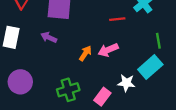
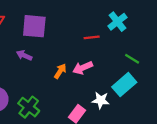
green line: (158, 41) -> (132, 59), turned -48
green cross: (68, 90) -> (29, 107), moved, turned -35

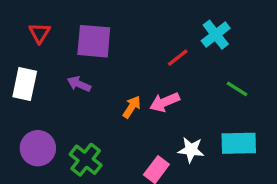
red line: (92, 37) -> (178, 58), turned -32
cyan rectangle: (124, 85) -> (239, 143), moved, turned 40

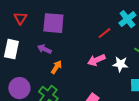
orange arrow: (132, 107) -> (56, 67), moved
white star: (191, 150) -> (120, 64), moved

